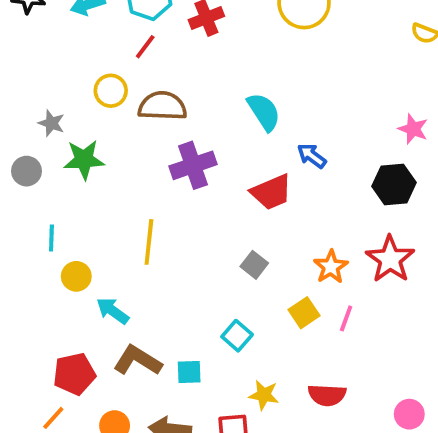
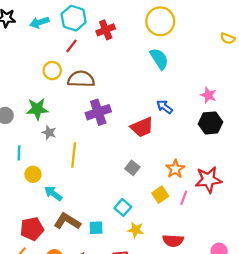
cyan semicircle: (264, 112) -> (159, 59), moved
gray star: (51, 123) -> (49, 133), moved
pink star: (413, 129) -> (208, 95), moved
red star: (390, 259) -> (208, 180), moved, turned 30
yellow star: (264, 395) -> (136, 230), moved

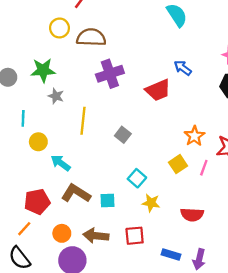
gray square: (132, 168) -> (123, 135), moved

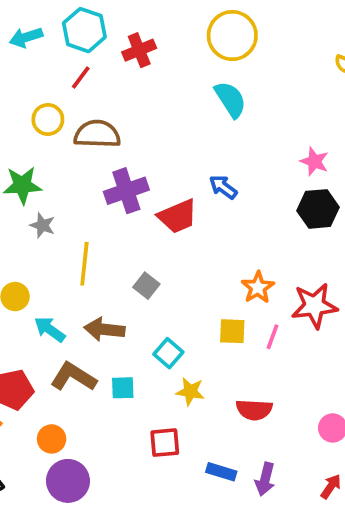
blue arrow: (183, 68) -> (223, 187), moved
red trapezoid: (158, 90) -> (178, 216), moved
yellow square: (178, 164) -> (232, 331), turned 36
brown arrow: (96, 236) -> (104, 329), moved

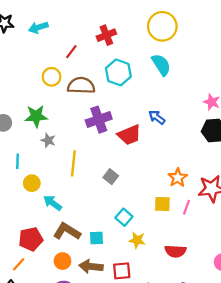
cyan hexagon: (84, 30) -> (118, 72), moved
brown arrow: (104, 329) -> (91, 267), moved
orange circle: (52, 439) -> (62, 261), moved

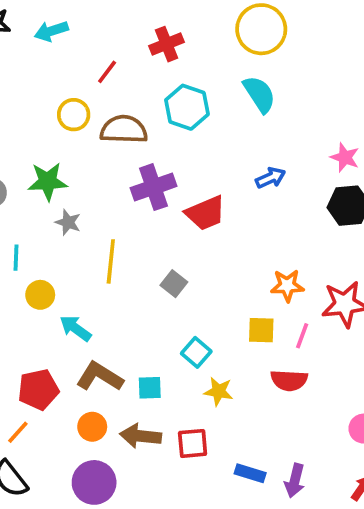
blue arrow: (157, 117) -> (271, 178), moved, turned 119
orange star: (178, 178) -> (287, 286), turned 30
red semicircle: (175, 251) -> (289, 380), moved

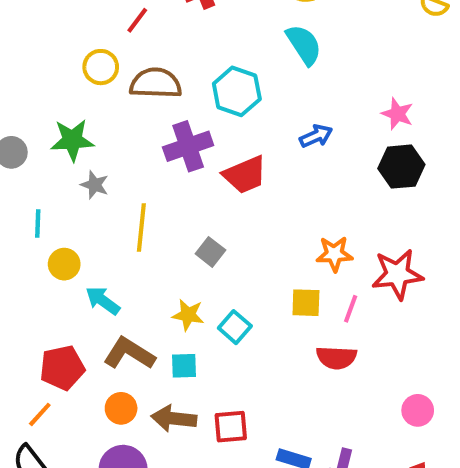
cyan hexagon: (187, 107) -> (237, 91), moved
yellow star: (219, 391) -> (188, 315), moved

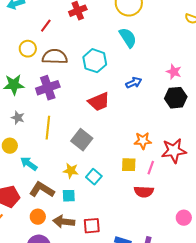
purple cross: (188, 146) -> (48, 88), moved
gray star: (95, 185) -> (18, 118), moved
gray square: (210, 252) -> (82, 140), size x1.5

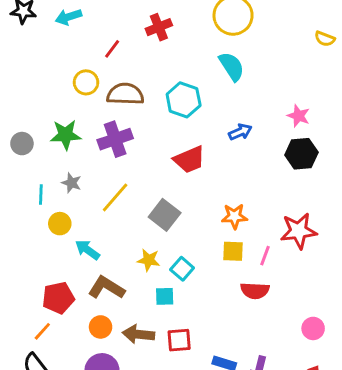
yellow line: (48, 128) -> (115, 197), turned 35
orange star: (143, 141) -> (234, 216), moved
cyan square: (69, 196) -> (165, 296), moved

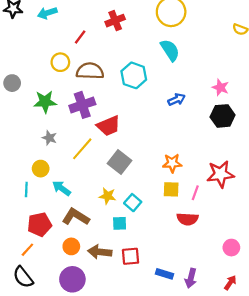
gray circle: (22, 144) -> (12, 83), moved
red trapezoid: (189, 160) -> (109, 126), moved
cyan line: (41, 194) -> (26, 189), moved

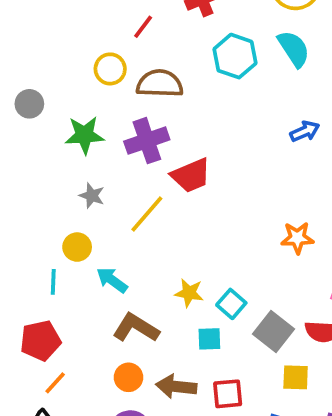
cyan hexagon: (134, 75) -> (235, 56), moved
gray square: (120, 162) -> (274, 331), moved
yellow square: (171, 189) -> (296, 377), moved
red pentagon: (40, 224) -> (40, 341), moved

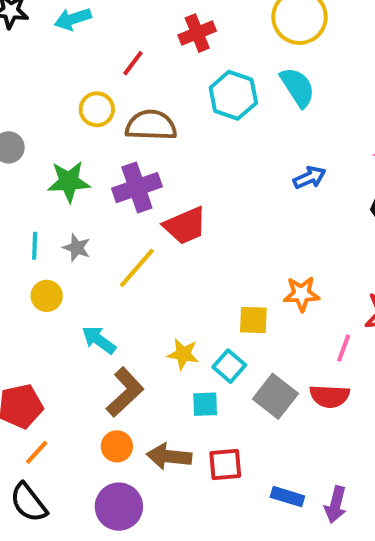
yellow circle: (77, 247) -> (47, 296), moved
cyan line: (53, 282) -> (35, 246), moved
brown L-shape: (136, 328) -> (125, 392), turned 105
yellow square: (296, 377) -> (253, 320), moved

